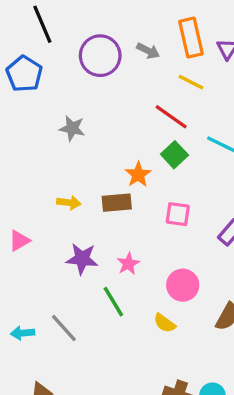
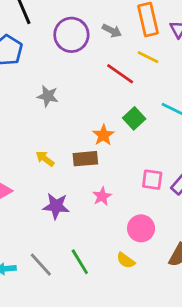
red line: (171, 117) -> (120, 74), moved
yellow arrow: (69, 203) -> (45, 159), turned -150
pink square: (178, 214) -> (152, 180), moved
pink star: (128, 264) -> (102, 196), moved
green line: (113, 302) -> (80, 262), moved

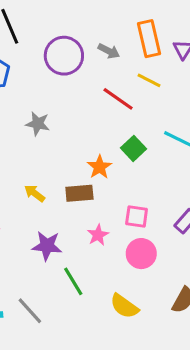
pink square: (152, 180) -> (137, 216), moved
pink circle: (141, 228) -> (141, 254), moved
yellow semicircle: (126, 260) -> (124, 306), size x1.4
green line: (80, 262) -> (73, 281), moved

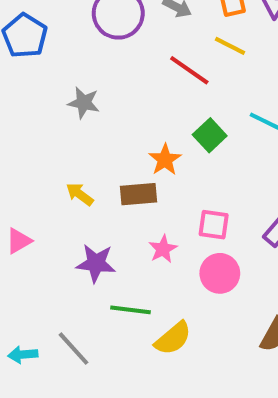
green line: (73, 281) -> (130, 310), turned -52
yellow semicircle: (124, 306) -> (173, 338), moved, turned -76

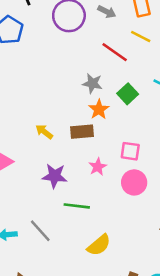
gray star: (84, 103) -> (92, 83), moved
yellow semicircle: (173, 338) -> (99, 245), moved

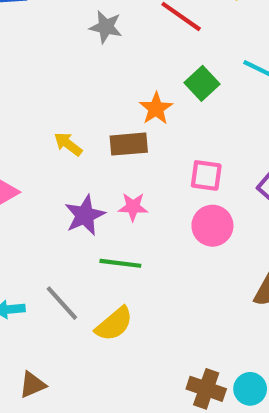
gray star: (92, 83) -> (106, 27), moved
pink star: (98, 167) -> (133, 207), moved, turned 30
purple star: (55, 176) -> (85, 215), turned -30
yellow semicircle: (99, 245) -> (114, 324), moved

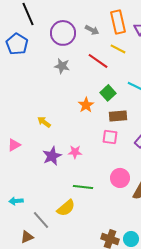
brown rectangle: (129, 144) -> (118, 116), moved
pink circle: (212, 226) -> (120, 178), moved
green line: (120, 263) -> (83, 187), moved
gray line: (62, 303) -> (41, 220), moved

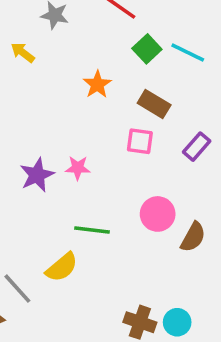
green square: (108, 93) -> (147, 49), moved
brown rectangle: (118, 116) -> (154, 104), turned 36
yellow arrow: (44, 122) -> (23, 52), moved

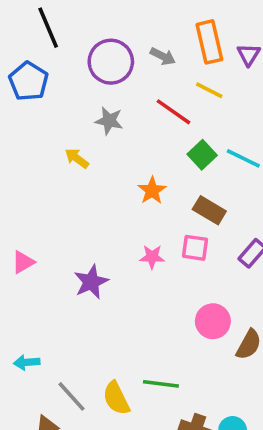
pink star: (78, 168) -> (152, 257), moved
green line: (92, 230) -> (161, 384), moved
yellow semicircle: (62, 267) -> (116, 398), moved, turned 104

